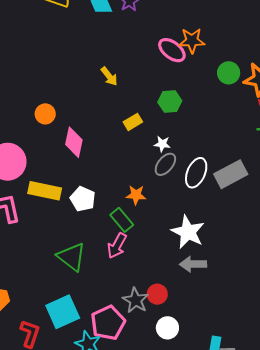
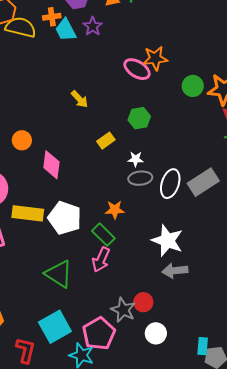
gray ellipse: (165, 164) -> (140, 178), turned 50
white pentagon: (83, 199) -> (65, 218), size x1.4

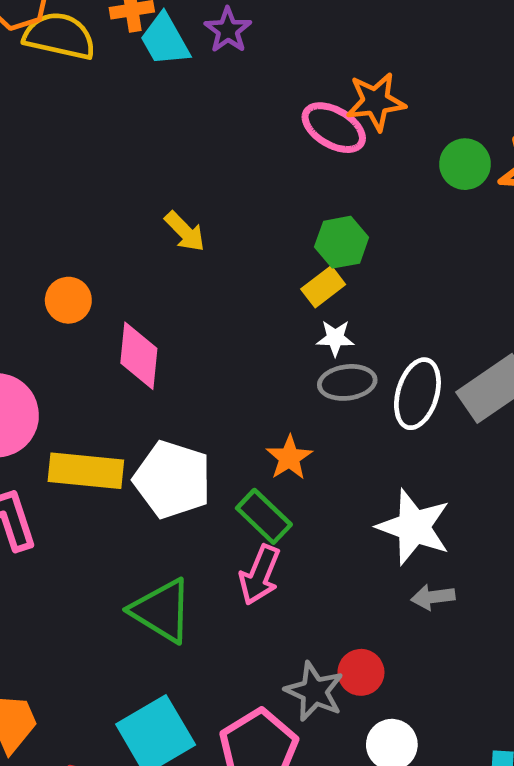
yellow arrow: (80, 99) -> (185, 232), moved
yellow rectangle: (106, 141) -> (323, 287), moved
orange star: (115, 210) -> (289, 458), turned -30
gray arrow: (175, 271) -> (433, 597), size x0.7

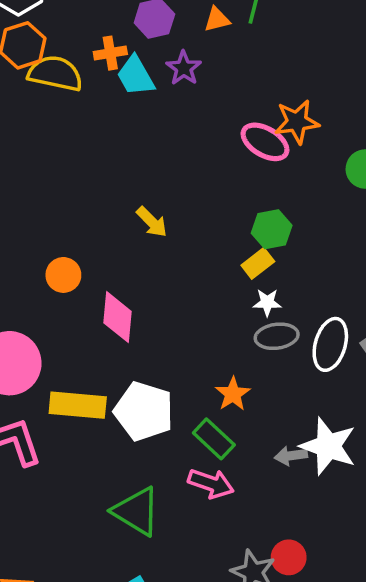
pink arrow: (260, 575) -> (211, 484), turned -93
gray arrow: (433, 597) -> (291, 456), moved

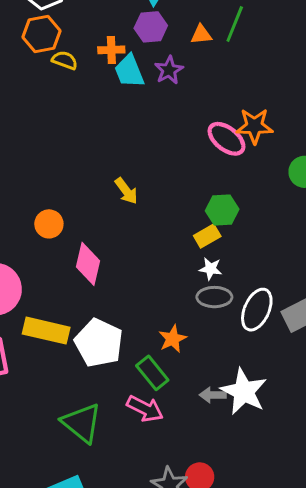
yellow semicircle: (55, 73) -> (65, 60), size x0.6

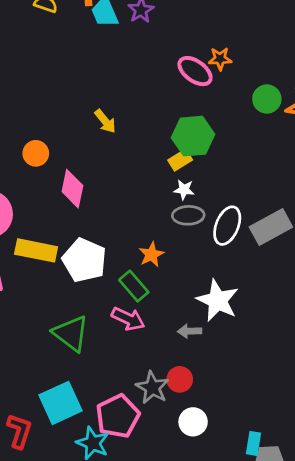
orange star: (254, 126) -> (220, 59), size x0.7
green hexagon: (222, 210) -> (193, 136), size x1.4
gray arrow: (213, 395) -> (189, 331), moved

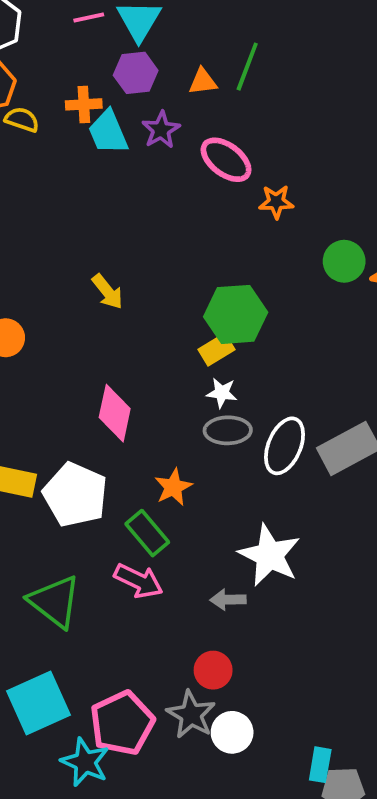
pink ellipse: (195, 71) -> (226, 160), moved
pink diamond: (72, 189) -> (115, 413), moved
gray star: (152, 387) -> (191, 715), moved

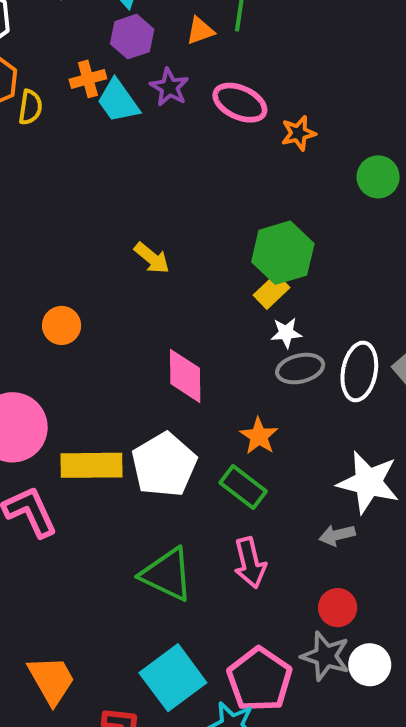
yellow semicircle: (22, 120) -> (30, 107), turned 92
white pentagon: (75, 495) -> (164, 465), turned 30
pink arrow: (139, 581) -> (250, 563), moved, turned 63

